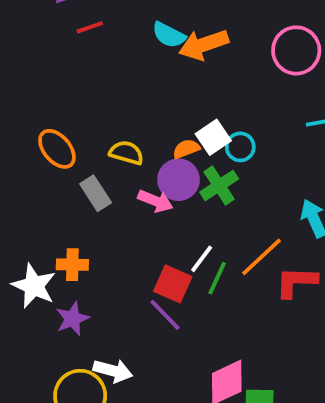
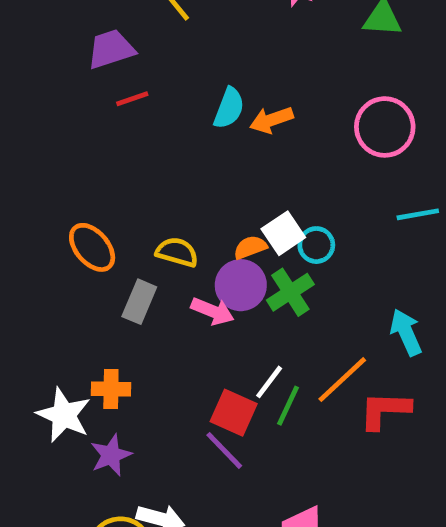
cyan semicircle: (169, 35) -> (229, 108), turned -96
orange arrow: (204, 45) -> (271, 120), size x0.7
gray rectangle: (96, 193) -> (139, 302), turned 56

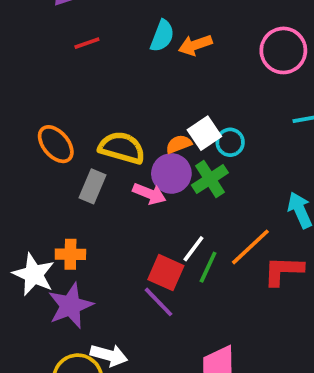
red line: (132, 99) -> (87, 43), moved
yellow semicircle: (177, 252) -> (122, 148), size x1.4
purple star: (111, 455) -> (70, 306), size x1.4

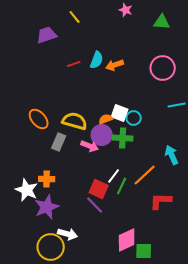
red line: (87, 43) -> (74, 64), moved
white square: (204, 133) -> (120, 113), turned -36
green cross: (210, 179) -> (123, 138), turned 36
red L-shape: (283, 271) -> (161, 201), moved

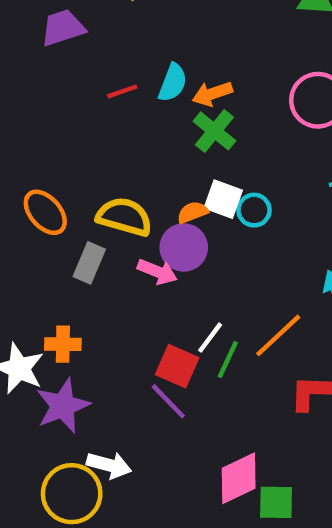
green cross: (123, 138) -> (214, 131), moved, turned 36

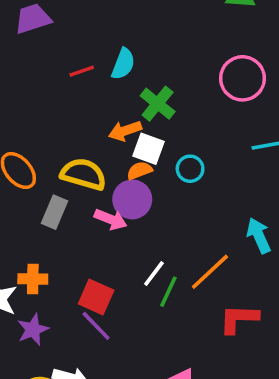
orange arrow: (212, 94) -> (125, 131), moved
white square: (223, 199) -> (149, 149), moved
red square: (177, 366) -> (96, 297), moved
purple line: (168, 401) -> (96, 326), moved
purple star: (63, 406) -> (33, 330), size x0.7

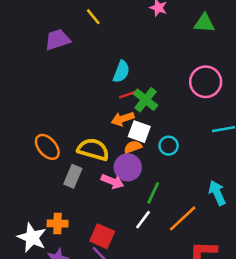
red line: (82, 71) -> (128, 95), moved
green line: (168, 292) -> (153, 193), moved

